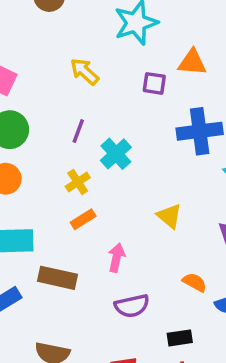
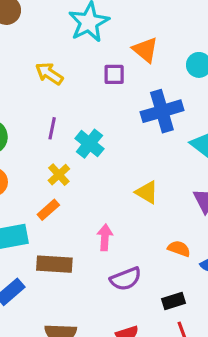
orange triangle: (192, 62) -> (145, 50), turned 44
orange rectangle: (83, 219) -> (48, 210), moved

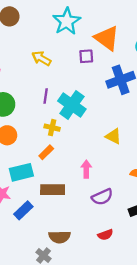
orange triangle: (145, 50) -> (107, 38), size x1.4
cyan cross: (89, 144) -> (72, 105), size x1.4
yellow cross: (59, 175) -> (52, 128), turned -32

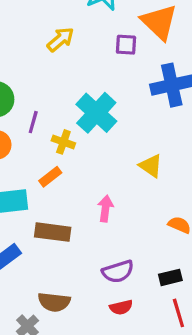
yellow arrow: (41, 58) -> (61, 39), turned 102
purple line: (46, 96) -> (33, 122), moved
purple semicircle: (102, 197) -> (118, 272), moved

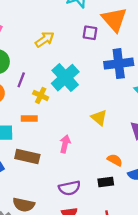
yellow arrow: (61, 39) -> (45, 39), moved
orange rectangle: (50, 177) -> (29, 118), turned 32
black rectangle: (170, 277) -> (106, 182), moved

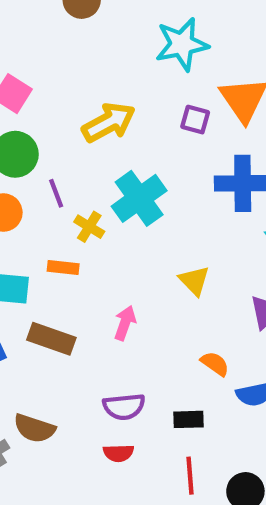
yellow arrow: (45, 39) -> (109, 122), size x1.4
purple line: (21, 80) -> (56, 193), turned -48
black rectangle: (106, 182) -> (189, 419), moved

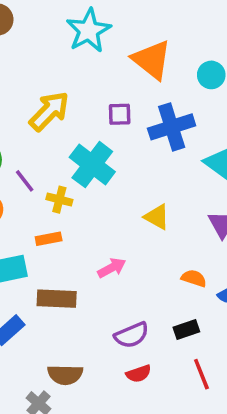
purple square: (195, 120) -> (120, 114), moved
pink arrow: (125, 323) -> (112, 268), turned 60

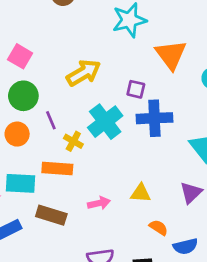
blue cross: (172, 127) -> (154, 118), moved
yellow triangle: (157, 217) -> (141, 193), moved, turned -40
orange rectangle: (49, 239) -> (57, 168), size x1.5

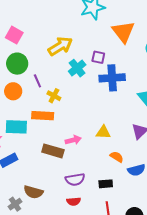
cyan cross: (105, 122) -> (77, 68), moved, size x0.7
brown rectangle: (51, 215) -> (53, 151), moved

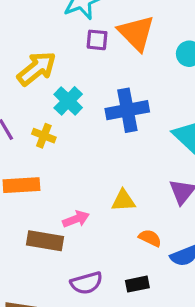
purple square: (98, 57) -> (97, 40), moved
yellow cross: (54, 96) -> (44, 136), moved

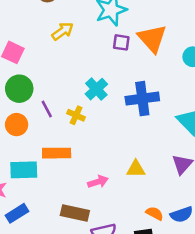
yellow arrow: (37, 68) -> (63, 31), moved, size x0.7
orange semicircle: (150, 238) -> (155, 213), moved
brown rectangle: (45, 241) -> (75, 213), moved

